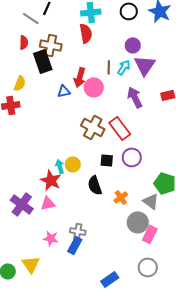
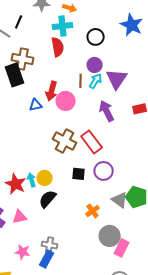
black circle: (129, 11) -> (96, 37), moved
purple circle: (133, 45) -> (95, 65), moved
red star: (51, 180) -> (16, 184), moved
black semicircle: (95, 185) -> (48, 199), moved, turned 60
gray triangle: (151, 201) -> (120, 200), moved

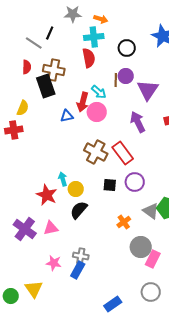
brown line: (81, 81) -> (116, 80), moved
cyan arrow: (96, 81) -> (99, 92), moved, turned 98
cyan arrow: (32, 180) -> (63, 179), moved

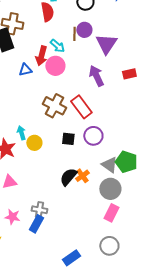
black semicircle: (79, 210) -> (68, 177), moved
gray circle: (141, 247) -> (110, 189), moved

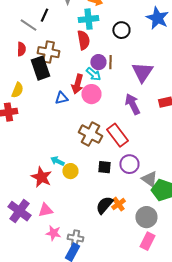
purple circle: (84, 30) -> (98, 62), moved
cyan arrow: (21, 133) -> (57, 161), turned -48
gray triangle: (109, 165) -> (149, 179), moved
pink star: (12, 217) -> (53, 233), moved

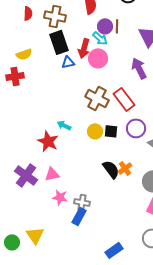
black rectangle: (40, 68) -> (59, 42), moved
yellow semicircle: (17, 90) -> (24, 54), turned 49
yellow circle: (70, 171) -> (95, 131), moved
black semicircle: (104, 205) -> (111, 169), turned 102

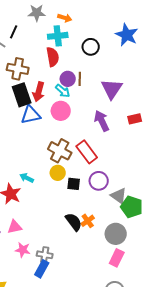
red arrow: (84, 48) -> (39, 92), moved
blue triangle: (68, 62) -> (31, 115), size x1.5
yellow circle: (95, 131) -> (58, 173), moved

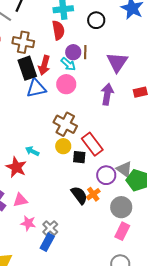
purple arrow: (102, 121) -> (107, 94), turned 35
red rectangle: (87, 152) -> (92, 144), moved
purple circle: (99, 181) -> (106, 175), moved
gray cross: (45, 255) -> (50, 228), turned 35

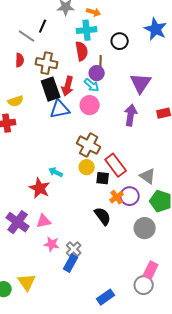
brown line: (85, 52) -> (101, 62), moved
gray triangle: (124, 169) -> (148, 176), moved
orange cross: (93, 194) -> (117, 197), moved
pink rectangle: (122, 231) -> (151, 270), moved

